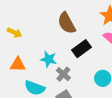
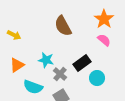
black rectangle: (81, 49) -> (82, 63), moved
orange triangle: (18, 65) -> (17, 65), turned -35

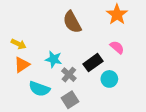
yellow arrow: (14, 35) -> (19, 44), moved
pink semicircle: (104, 40) -> (117, 47), moved

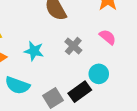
black rectangle: (93, 63) -> (80, 92), moved
gray cross: (69, 75) -> (73, 46), moved

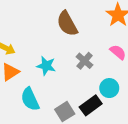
cyan semicircle: (17, 85) -> (30, 99), turned 45

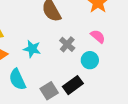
cyan circle: (109, 88) -> (90, 60), moved

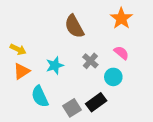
cyan star: (32, 49) -> (55, 65), turned -30

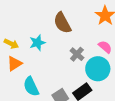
cyan star: (55, 65) -> (37, 43), moved
cyan circle: (113, 77) -> (98, 69), size x1.5

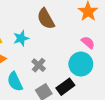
gray cross: (77, 54) -> (39, 65), moved

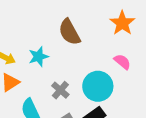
cyan circle: (81, 64) -> (98, 86), moved

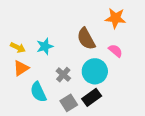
orange star: (122, 23) -> (115, 18), turned -30
brown semicircle: (69, 32) -> (86, 39), moved

